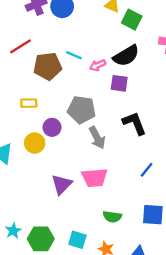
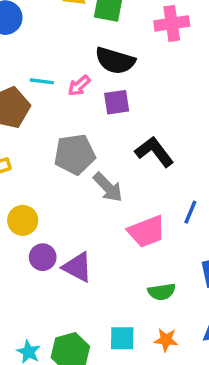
black semicircle: (126, 56) -> (115, 61), turned 64
purple circle: (52, 127) -> (43, 257), moved
pink trapezoid: (95, 178) -> (147, 231), moved
purple triangle: (62, 184) -> (77, 267), turned -30

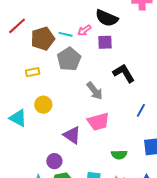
cyan line: (42, 81) -> (66, 34), moved
gray pentagon: (75, 154) -> (69, 59), moved, turned -30
pink trapezoid: (147, 231) -> (98, 122), moved
purple circle: (43, 257) -> (54, 161), moved

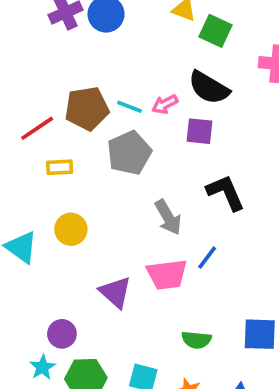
red line: (17, 26) -> (37, 128), moved
blue line: (141, 110) -> (207, 258), moved
purple circle: (54, 161) -> (62, 334), moved

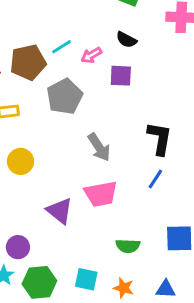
black semicircle: (209, 88) -> (126, 40), size x0.6
cyan line: (130, 107) -> (61, 47), moved, turned -50
black L-shape: (226, 193) -> (160, 138), moved, turned 36
blue line: (207, 258) -> (155, 179), moved

